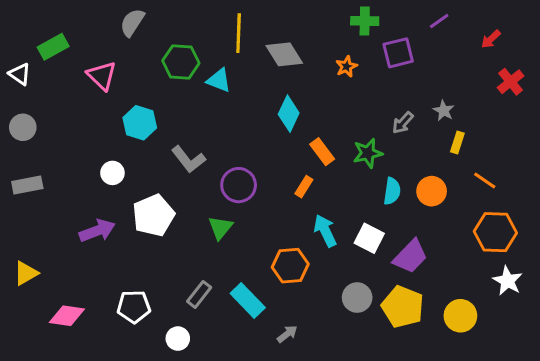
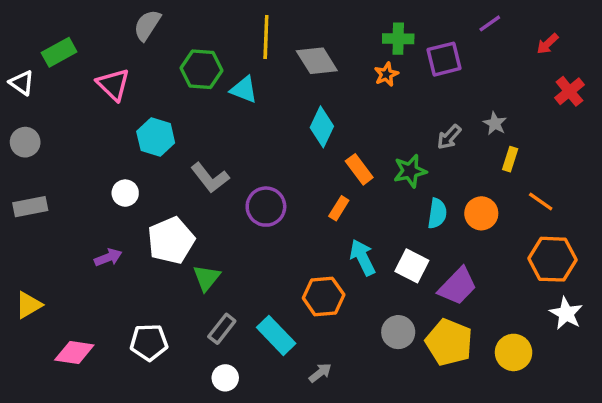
green cross: (365, 21) -> (398, 39), moved
green triangle: (220, 228) -> (207, 278), moved
purple arrow: (97, 231) -> (108, 257), size x0.7
white circle: (178, 339) -> (225, 378), moved

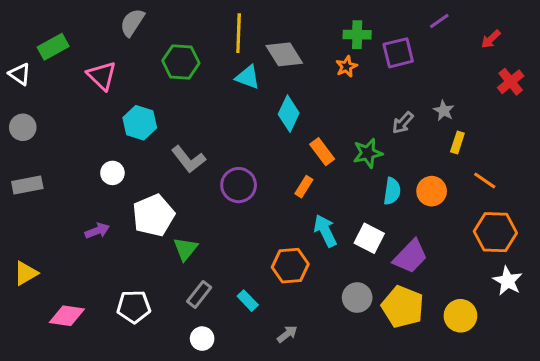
cyan triangle: (244, 90) -> (248, 77), moved
cyan rectangle: (276, 335) -> (248, 301), size x0.6

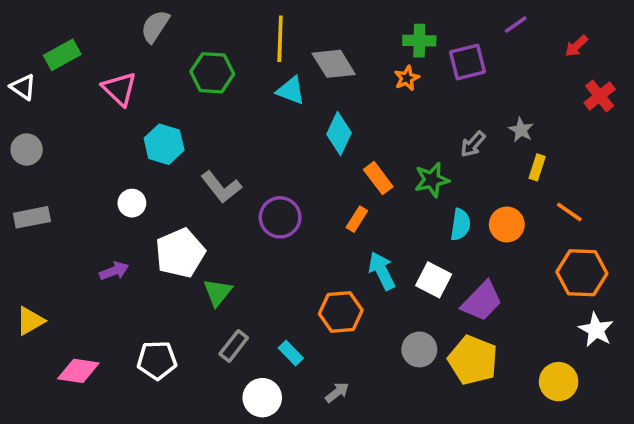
yellow circle: (460, 316) -> (559, 382), moved
white circle: (202, 339) -> (262, 398), moved, size x1.4

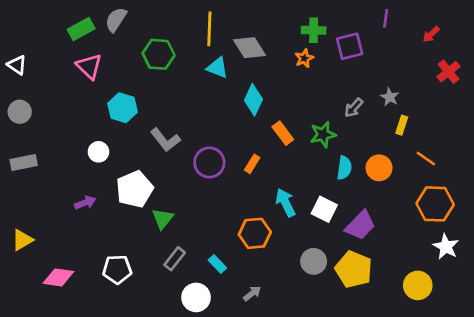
purple line: (516, 25) -> (386, 18), turned -48
green rectangle: (62, 55) -> (81, 29), moved
orange rectangle: (357, 219) -> (252, 164), moved

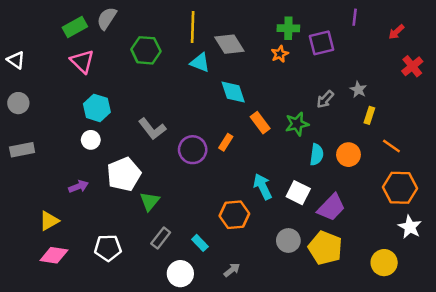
cyan diamond: (253, 100) -> (233, 92), turned -44
cyan hexagon: (123, 108) -> (97, 108), moved
orange rectangle: (252, 164) -> (226, 142), moved
yellow triangle: (22, 240) -> (49, 221), moved

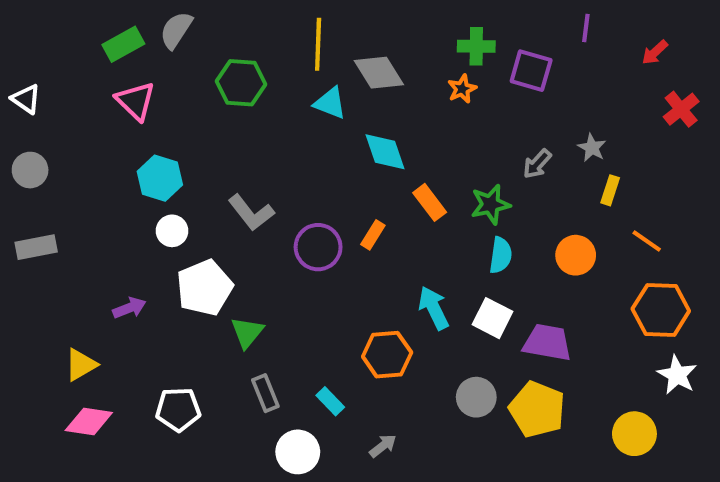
purple square: (321, 43) -> (531, 71), turned 30
white circle: (91, 140) -> (172, 231), moved
cyan semicircle: (317, 155) -> (501, 255), moved
purple trapezoid: (331, 207) -> (547, 342), turned -124
gray rectangle: (161, 238) -> (265, 393), turned -60

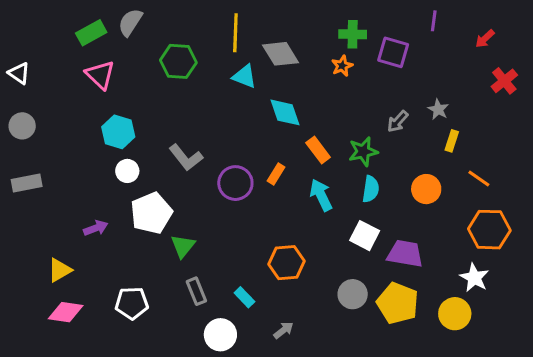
cyan arrow: (434, 308) -> (321, 195), moved
white star: (677, 375) -> (474, 278), moved
yellow circle: (634, 434) -> (455, 314), moved

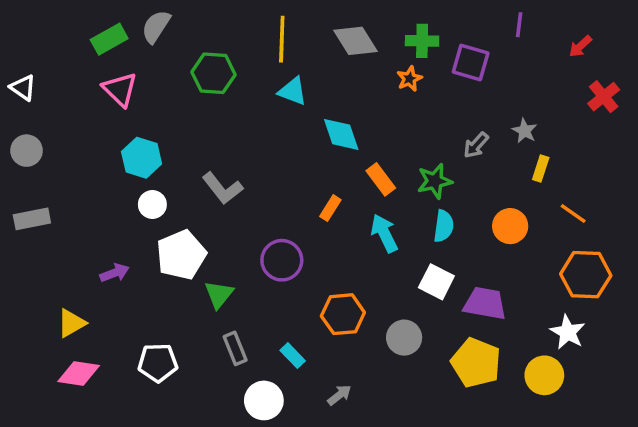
gray diamond: (281, 54) -> (356, 41), moved
purple circle: (235, 183) -> (282, 260), moved
gray circle: (353, 294) -> (404, 338), moved

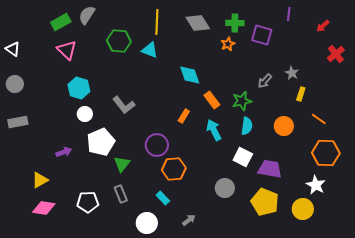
cyan triangle: (293, 91) -> (150, 50), moved
orange hexagon: (343, 314) -> (174, 169), moved
gray rectangle: (235, 348) -> (121, 194), moved

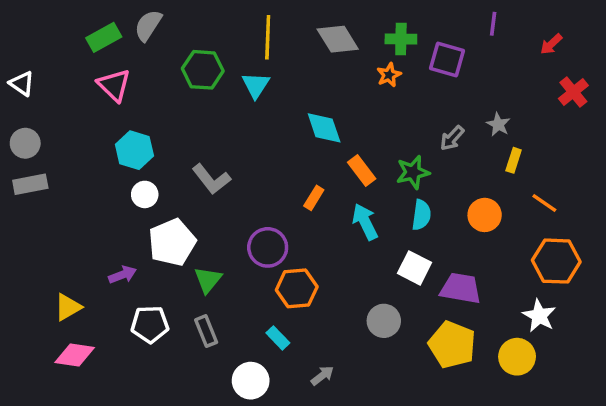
cyan triangle: (150, 50) -> (256, 85), turned 42
gray rectangle: (18, 122) -> (30, 184), moved
purple arrow: (64, 152) -> (123, 275), moved
white pentagon: (88, 202) -> (150, 324), moved

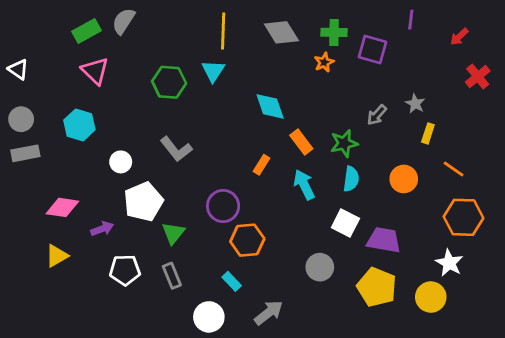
green hexagon: (203, 70) -> (169, 82), moved
cyan hexagon: (134, 150) -> (79, 125), moved
pink diamond: (75, 355) -> (62, 207), moved
gray arrow: (322, 375) -> (269, 313), size x1.5

